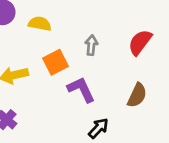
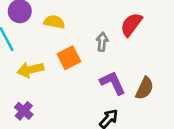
red semicircle: (140, 42) -> (131, 24), moved
purple L-shape: (81, 90) -> (113, 83), moved

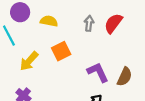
gray arrow: (102, 42) -> (89, 23), moved
yellow arrow: (30, 70) -> (29, 61), turned -35

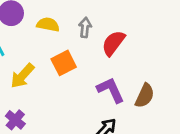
gray arrow: (89, 23) -> (85, 27), moved
red semicircle: (113, 23) -> (113, 43), moved

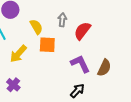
yellow semicircle: (48, 25) -> (36, 27), moved, turned 49
orange square: (64, 63) -> (47, 45), turned 30

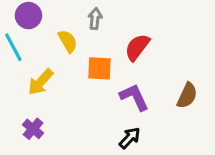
gray arrow: (62, 20) -> (95, 19), moved
orange square: (47, 45) -> (99, 68), moved
brown semicircle: (104, 68) -> (187, 96), moved

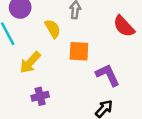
red semicircle: (137, 47) -> (124, 26), moved, turned -80
purple cross: (33, 129) -> (40, 96), moved, turned 36

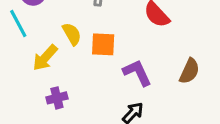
yellow semicircle: (53, 29) -> (72, 34), moved

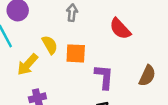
purple L-shape: (137, 73) -> (104, 77), turned 30

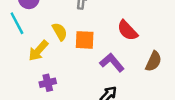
red semicircle: (120, 29) -> (127, 30), moved
purple L-shape: (104, 77) -> (112, 63), turned -45

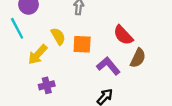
brown semicircle: (154, 61) -> (138, 58), moved

